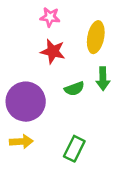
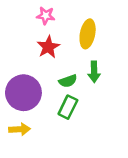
red star: (53, 51) -> (48, 47), turned 30
green rectangle: (74, 149) -> (68, 107), moved

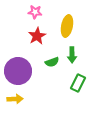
green rectangle: (68, 107) -> (78, 83), moved

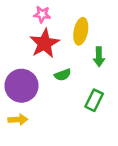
red star: (37, 36) -> (44, 43), size x1.4
green arrow: (72, 55) -> (99, 57), moved

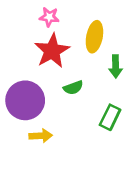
yellow arrow: (18, 120) -> (41, 136), moved

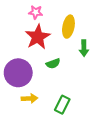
green rectangle: (110, 117) -> (62, 105), moved

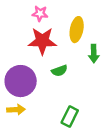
red star: (38, 37) -> (42, 41), turned 30
yellow arrow: (29, 98) -> (16, 110), moved

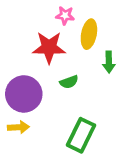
pink star: (40, 14) -> (65, 16), moved
green rectangle: (70, 116) -> (81, 135), size x1.4

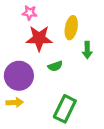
pink star: (65, 16) -> (30, 13), moved

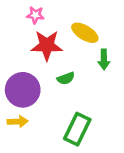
yellow ellipse: (71, 28) -> (85, 33), turned -70

